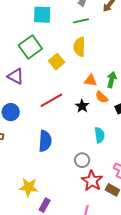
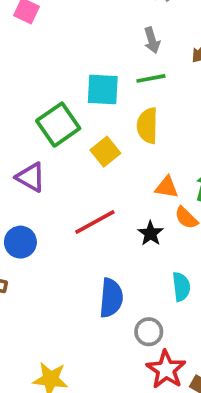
cyan square: (42, 15) -> (103, 90), moved
blue semicircle: (45, 141) -> (111, 298), moved

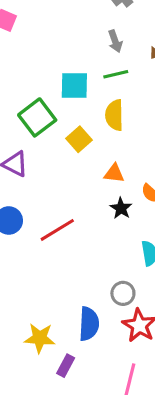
orange triangle: (167, 187) -> (114, 173), moved
red line: (95, 222) -> (57, 230), moved
blue semicircle: (111, 298) -> (89, 324), moved

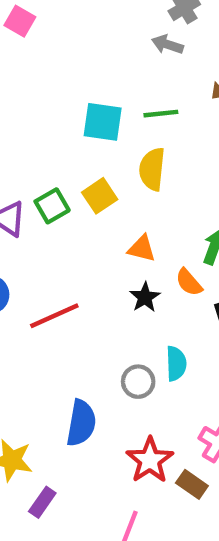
gray arrow: (115, 41) -> (167, 44), moved, turned 120
green square: (37, 117) -> (52, 206), moved, size x0.7
gray circle: (123, 293) -> (138, 382), moved
blue semicircle: (89, 324) -> (81, 423), moved

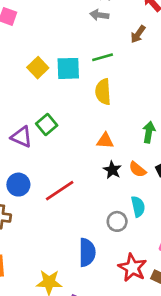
yellow square: (100, 196) -> (38, 68), moved
orange semicircle: (189, 282) -> (137, 169), moved

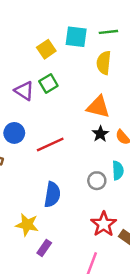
yellow square: (38, 68) -> (46, 49), moved
orange triangle: (105, 141) -> (98, 107), size x1.5
blue semicircle: (87, 252) -> (52, 195), moved

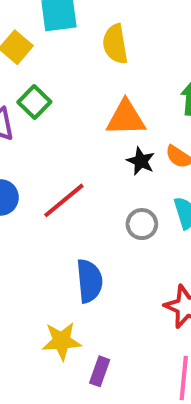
gray circle: (97, 181) -> (142, 224), moved

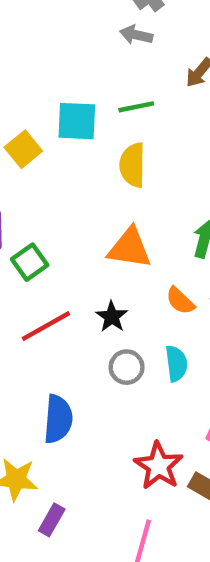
green square: (34, 102) -> (30, 262), moved
black star: (141, 161) -> (112, 317), moved

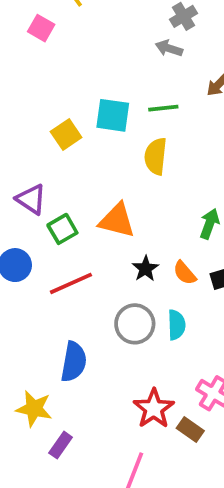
orange triangle: (130, 248) -> (117, 220), moved
black star: (112, 317) -> (145, 269), moved
gray circle: (127, 367) -> (135, 324), size x1.4

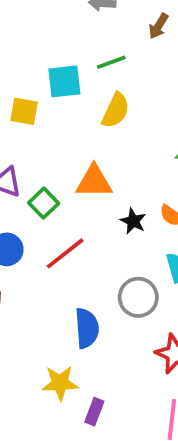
yellow square: (66, 135) -> (24, 111), turned -32
yellow semicircle: (156, 156) -> (116, 110), turned -147
gray circle: (135, 324) -> (138, 297), moved

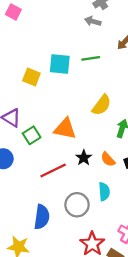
yellow semicircle: (116, 110) -> (102, 105), moved
red line: (65, 253) -> (53, 170), moved

